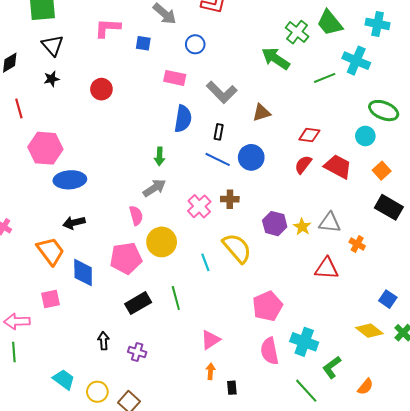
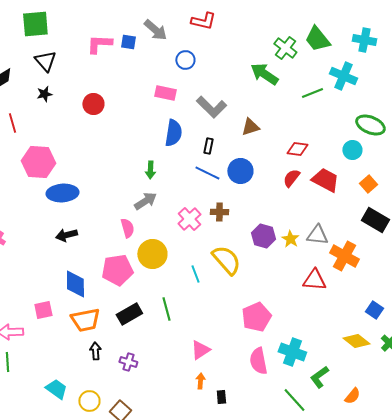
blue square: (143, 43) -> (128, 42), moved
orange cross: (357, 244) -> (344, 256), size x1.8
orange trapezoid: (51, 251) -> (85, 320), moved, turned 116

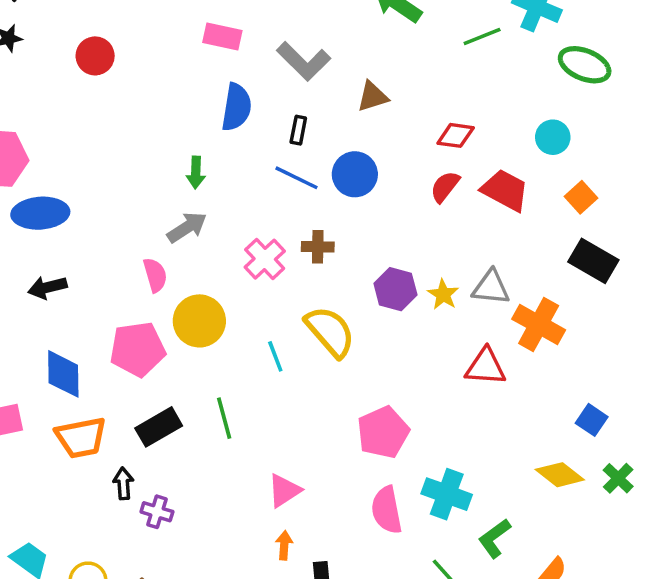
green ellipse: (370, 125) -> (585, 65), moved
black arrow: (95, 351) -> (123, 484), moved

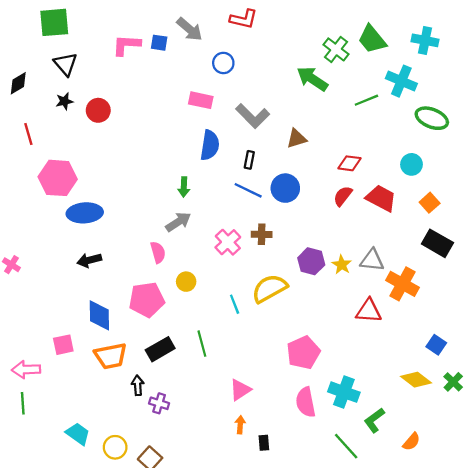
red circle: (95, 56) -> (98, 110), moved
yellow circle: (199, 321) -> (186, 282), size x0.6
yellow semicircle: (330, 332) -> (270, 288), turned -78

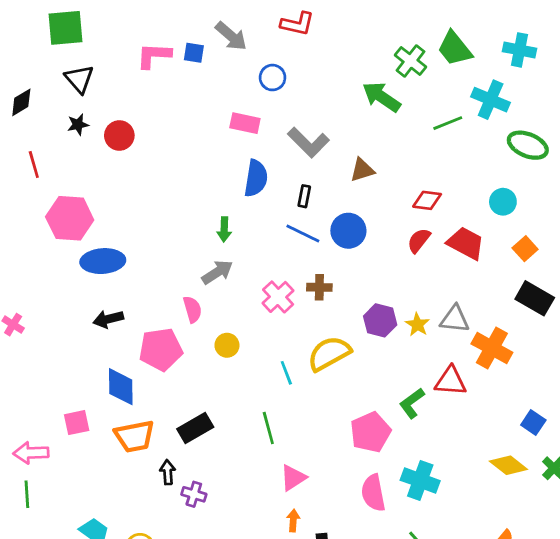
pink pentagon: (147, 300) -> (161, 349), moved
green line: (202, 344) -> (268, 428), moved
green L-shape: (374, 420) -> (412, 403), moved

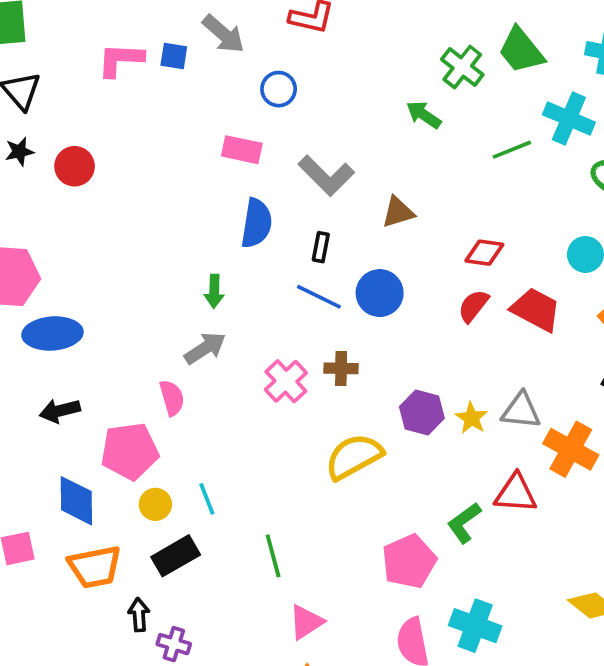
green arrow: (382, 97) -> (424, 115), size x0.7
yellow circle: (227, 345) -> (155, 504), moved
cyan line: (286, 373) -> (207, 499), moved

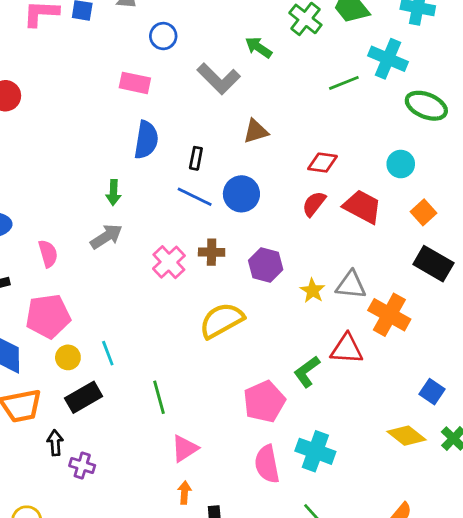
green arrow: (424, 115) -> (259, 47), moved
gray L-shape: (326, 175) -> (219, 79), moved
pink semicircle: (172, 398) -> (48, 254), moved
purple hexagon: (422, 412) -> (266, 265), moved

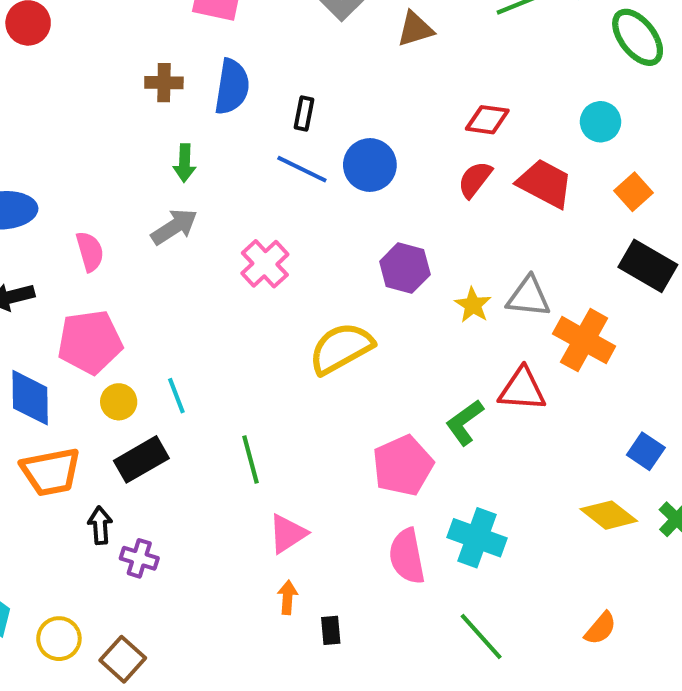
green ellipse: (426, 106) -> (638, 37), turned 30
brown triangle: (256, 131) -> (415, 29), moved
brown cross: (212, 252) -> (164, 83), moved

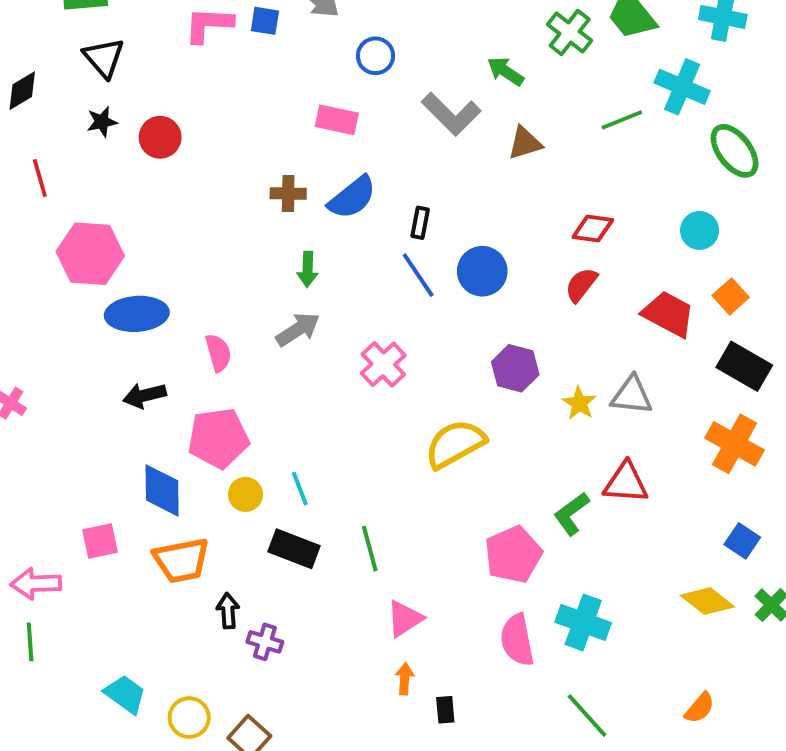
blue semicircle: (232, 87) -> (352, 197), turned 42
blue line: (302, 169) -> (418, 275), turned 30
red trapezoid: (545, 184) -> (669, 314), moved
orange cross: (584, 340) -> (735, 444), moved
black rectangle: (141, 459) -> (294, 549), moved, turned 51

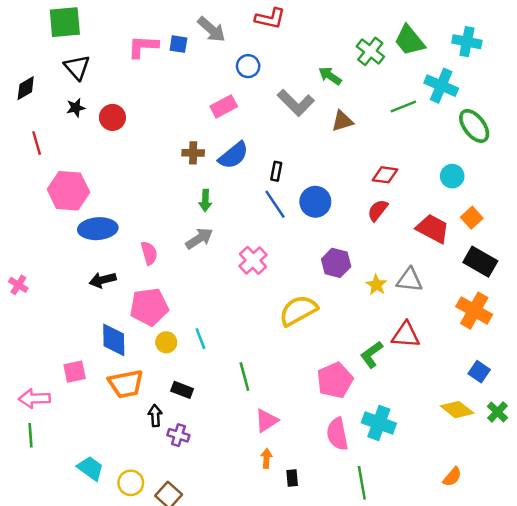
pink rectangle: (337, 120) -> (224, 106), turned -40
black rectangle: (294, 549) -> (182, 390), moved, size x0.7
green line: (587, 716) -> (362, 483), moved, turned 32

